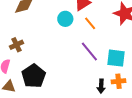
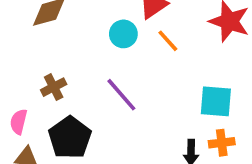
brown cross: (17, 45) -> (54, 87), moved
purple line: (89, 51) -> (121, 95), moved

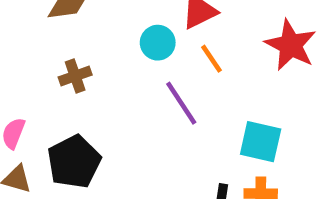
brown cross: (54, 87) -> (75, 76), moved
purple line: (121, 95) -> (181, 103), moved

